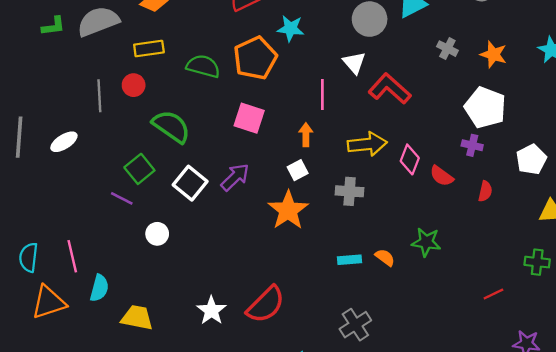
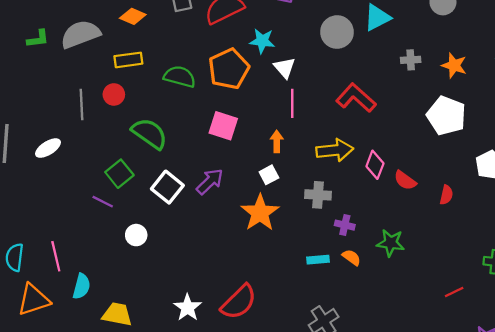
gray cross: (447, 49) -> (411, 60), turned -30
white triangle: (354, 63) -> (285, 68), moved
purple cross: (472, 145) -> (345, 225), moved

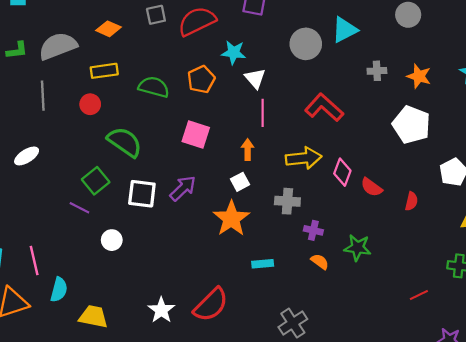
orange pentagon: (229, 69) -> (201, 79), size x0.7
gray line: (81, 105) -> (43, 96), moved
white square: (167, 187) -> (142, 194), turned -32
cyan rectangle: (318, 260) -> (263, 264), moved

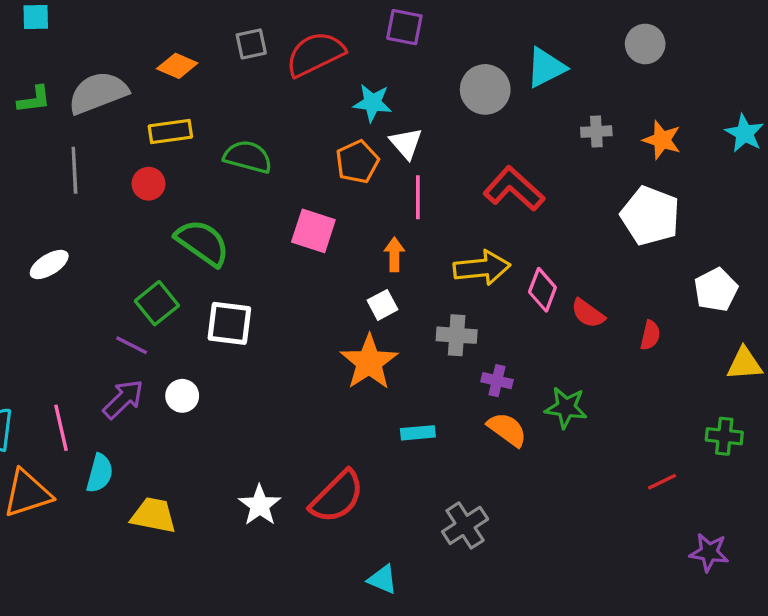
orange pentagon: (201, 79) -> (357, 162), moved
purple arrow: (183, 188) -> (123, 399), moved
orange semicircle: (320, 262) -> (507, 429), size x1.4

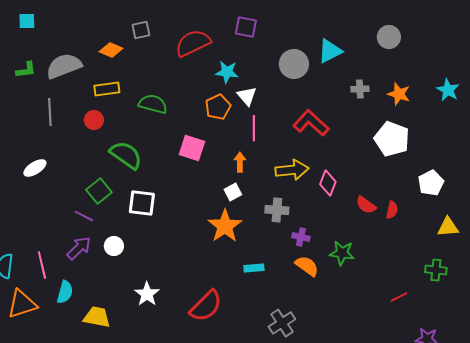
gray square: (251, 44) -> (141, 30), moved
red semicircle: (588, 313) -> (366, 205), moved
white star: (260, 505) -> (147, 294), moved

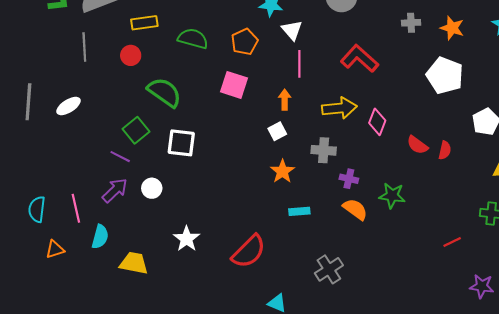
orange pentagon: (218, 107) -> (245, 42), moved
orange star: (225, 226) -> (282, 171), moved, size x0.7
orange triangle: (22, 304) -> (55, 249), size x0.6

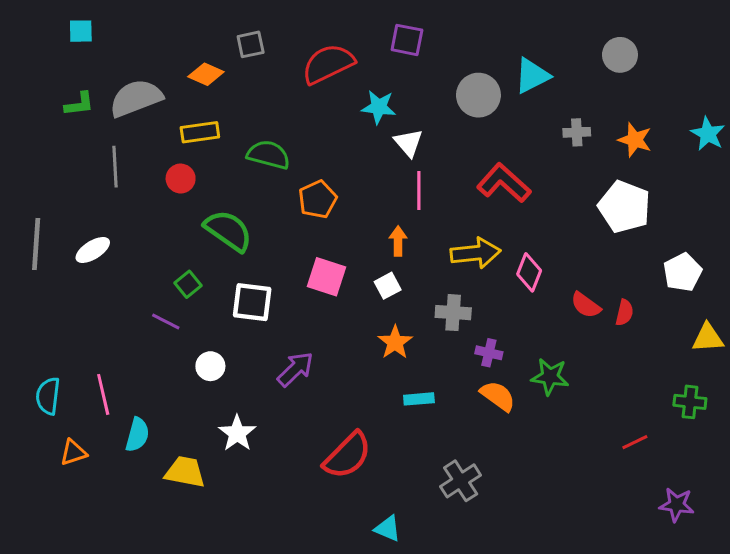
orange pentagon: (245, 42) -> (318, 199), moved
pink square: (234, 85) -> (327, 277), moved
green square: (136, 130) -> (188, 284), size x0.7
purple arrow: (115, 190) -> (295, 369), moved
white star: (187, 239) -> (237, 433), moved

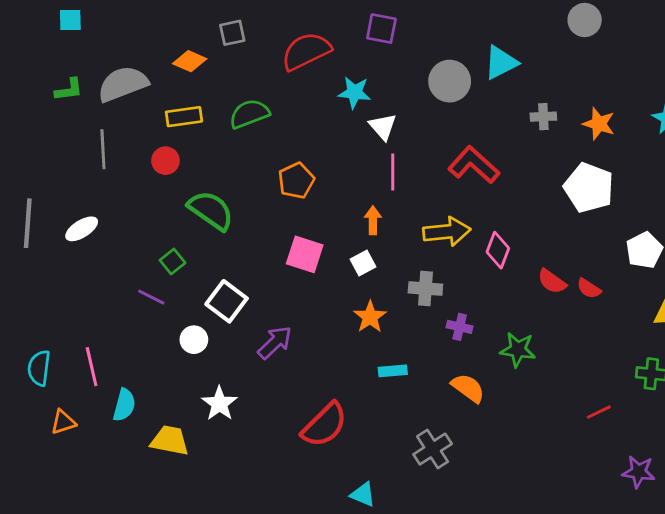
gray circle: (620, 55) -> (585, 20), moved
green semicircle: (268, 155) -> (249, 114), moved, turned -36
white square: (252, 302) -> (227, 301), moved, turned 30
red semicircle: (624, 313) -> (589, 289), turned 110
orange semicircle: (498, 396) -> (468, 388), moved

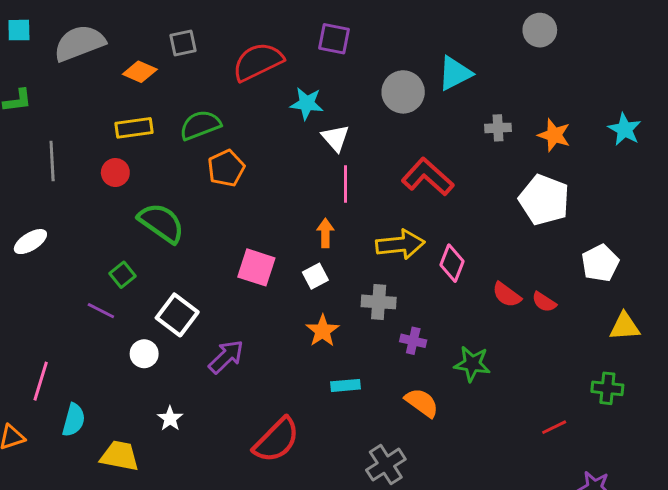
gray semicircle: (123, 84) -> (79, 43), moved
orange pentagon: (296, 181) -> (226, 168), moved
pink line: (92, 367) -> (41, 381), turned 30
white star: (219, 404) -> (170, 419), size x0.7

